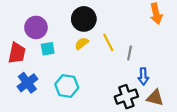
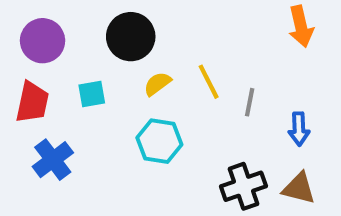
black circle: (84, 19) -> (131, 37), moved
purple circle: (36, 27) -> (43, 41), moved
blue arrow: (143, 76) -> (299, 129), moved
cyan hexagon: (67, 86) -> (159, 141), moved

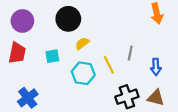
yellow line: (209, 82) -> (109, 65), moved
cyan square: (92, 94) -> (52, 56), moved
blue cross: (53, 160) -> (28, 98), moved

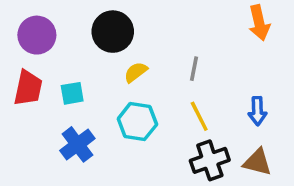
gray line: (130, 53) -> (194, 69), moved
cyan square: (52, 56) -> (72, 93), moved
yellow line: (109, 65) -> (199, 116), moved
blue cross: (28, 98) -> (77, 144), moved

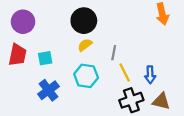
black circle: (113, 32) -> (84, 21), moved
gray line: (194, 69) -> (114, 53), moved
blue arrow: (257, 111) -> (150, 75), moved

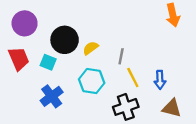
black circle: (84, 21) -> (65, 40), moved
red trapezoid: (17, 55) -> (19, 59), turned -35
cyan square: (45, 58) -> (48, 62), turned 32
black cross: (131, 100) -> (126, 107), moved

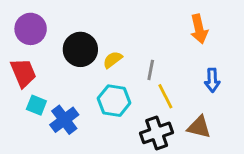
orange arrow: (173, 15) -> (199, 29), moved
cyan square: (48, 62) -> (36, 105), moved
blue arrow: (160, 80) -> (212, 80), moved
brown triangle: (172, 108) -> (199, 127), moved

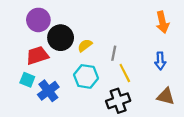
purple circle: (31, 29) -> (38, 20), moved
orange arrow: (199, 29) -> (162, 22), moved
red trapezoid: (23, 73) -> (37, 55), moved, turned -85
brown triangle: (199, 127) -> (166, 96), moved

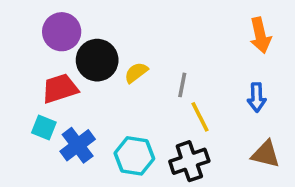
cyan hexagon: (86, 76) -> (134, 156), moved

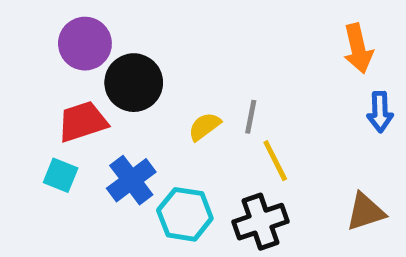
yellow semicircle: (136, 73) -> (204, 127), moved
blue arrow: (257, 97) -> (380, 112), moved
blue cross: (78, 145) -> (131, 180), moved
brown triangle: (266, 154) -> (365, 212), turned -32

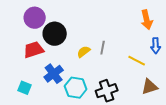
yellow line: (275, 161) -> (137, 61), moved, turned -36
cyan square: (61, 175) -> (25, 88), moved

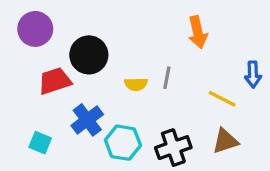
purple circle: (35, 18) -> (35, 29), moved
orange arrow: (147, 20) -> (198, 32), moved
yellow semicircle: (84, 52) -> (136, 84), turned -144
brown triangle: (150, 87) -> (225, 141), moved

